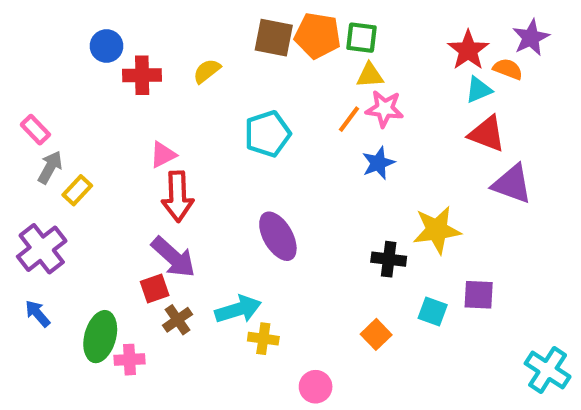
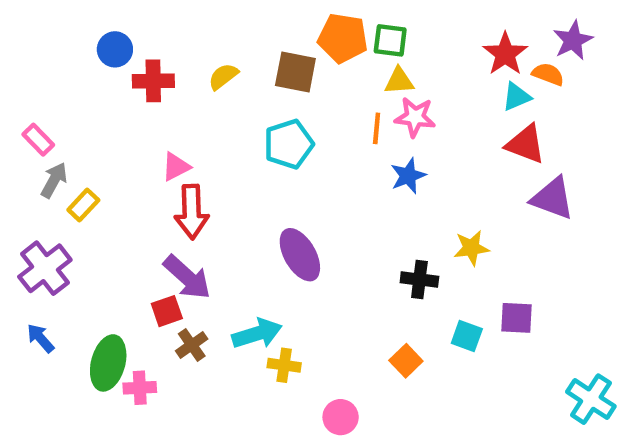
brown square: (274, 38) -> (295, 72), moved
orange line: (349, 119) -> (377, 128), turned -32
yellow star: (437, 230) -> (471, 248), size x0.7

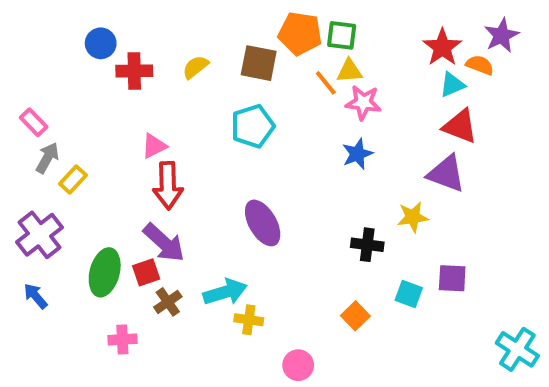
orange line: (377, 128) -> (326, 83), moved, turned -44
purple triangle: (553, 198) -> (446, 174), moved
green ellipse: (108, 363) -> (105, 272), moved

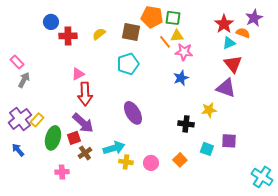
red triangle: (460, 126) -> (233, 64), turned 30
yellow rectangle: (73, 180) -> (37, 120), moved
pink circle: (298, 365) -> (151, 163), moved

